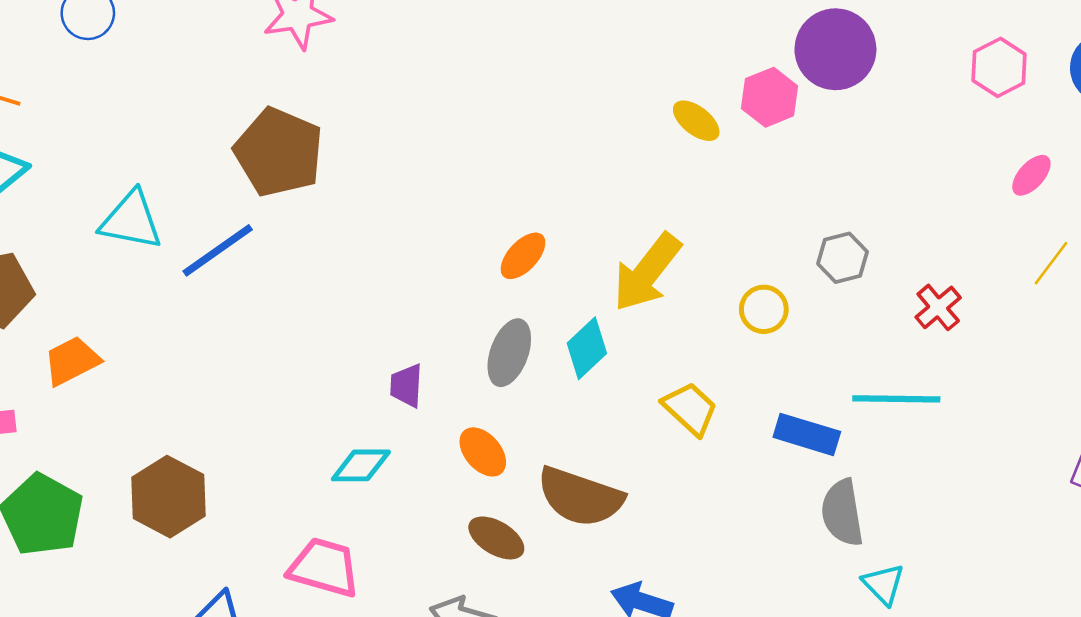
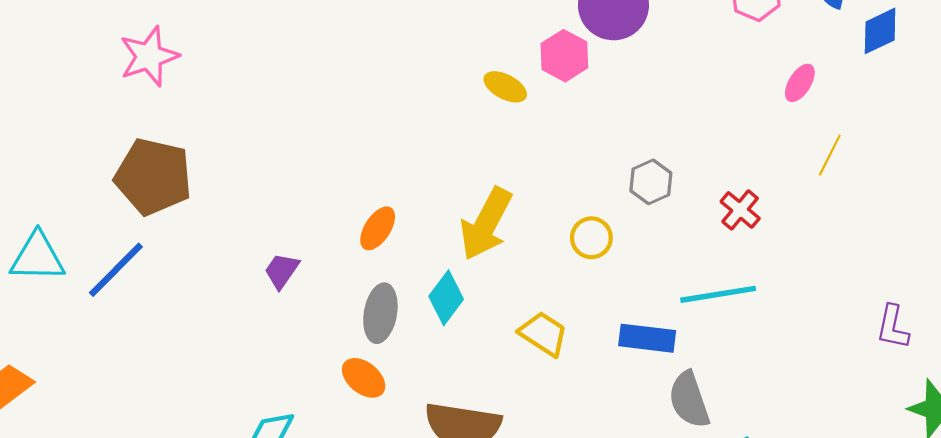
purple trapezoid: (406, 386) -> (282, 271), moved, turned 42
orange ellipse: (483, 452) -> (364, 378), moved

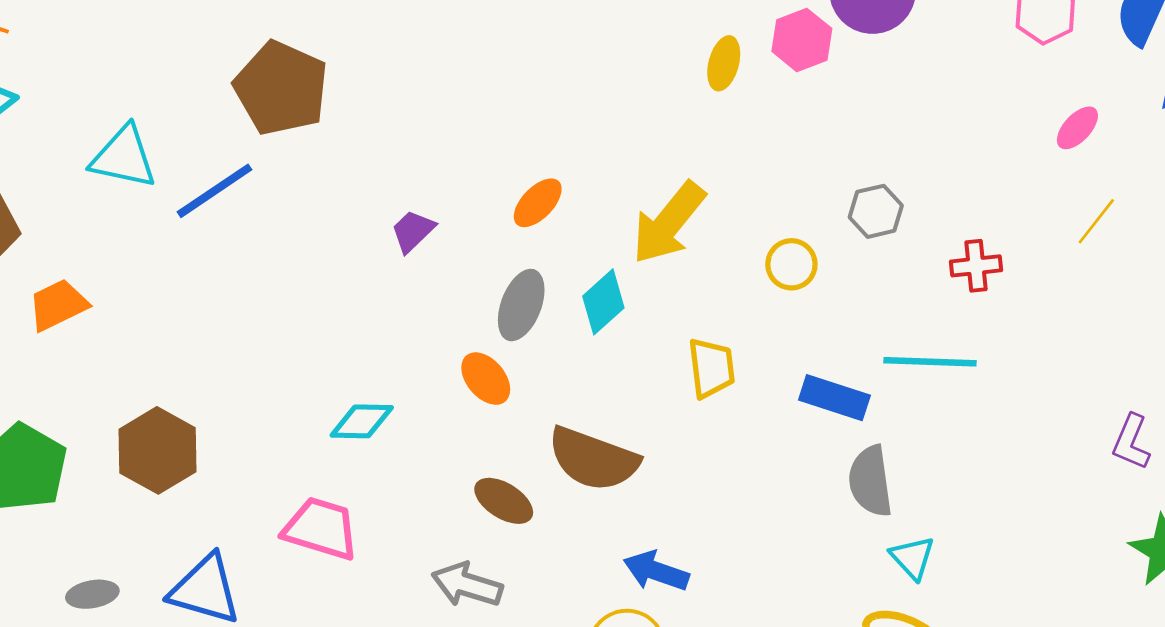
yellow ellipse: (505, 87) -> (724, 63), turned 66
red cross: (740, 210) -> (976, 266), turned 33
yellow trapezoid: (543, 334) -> (711, 368), turned 39

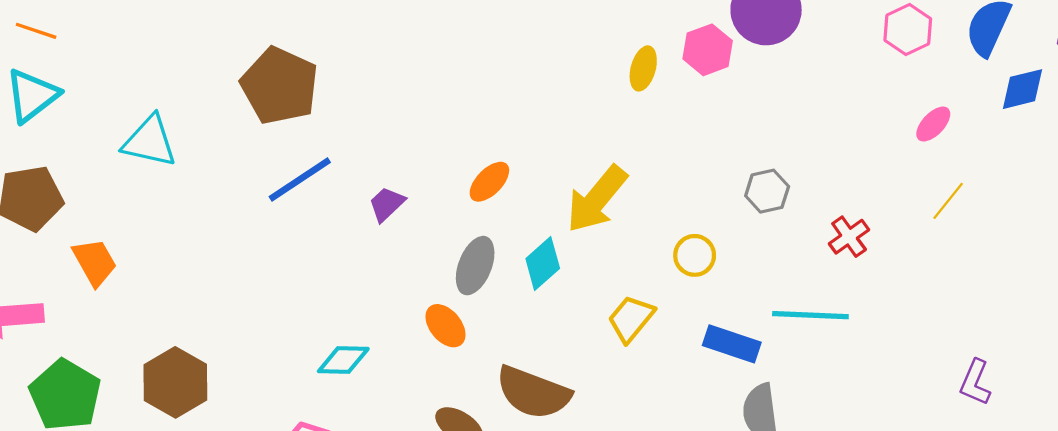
blue line: (214, 191) -> (300, 180), moved
yellow circle: (791, 264) -> (695, 255), moved
red cross: (976, 266) -> (849, 237), turned -30
orange trapezoid: (58, 305) -> (95, 262), turned 86
yellow trapezoid: (711, 368) -> (631, 319), turned -134

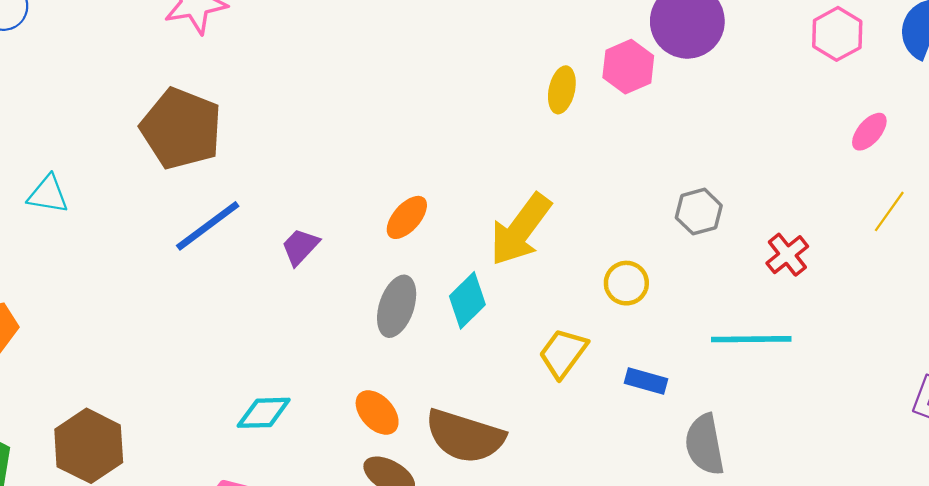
cyan triangle: (150, 141) -> (48, 194), size x0.7
orange ellipse: (446, 326) -> (377, 412), moved
blue rectangle: (732, 344) -> (646, 381), moved, size x0.7

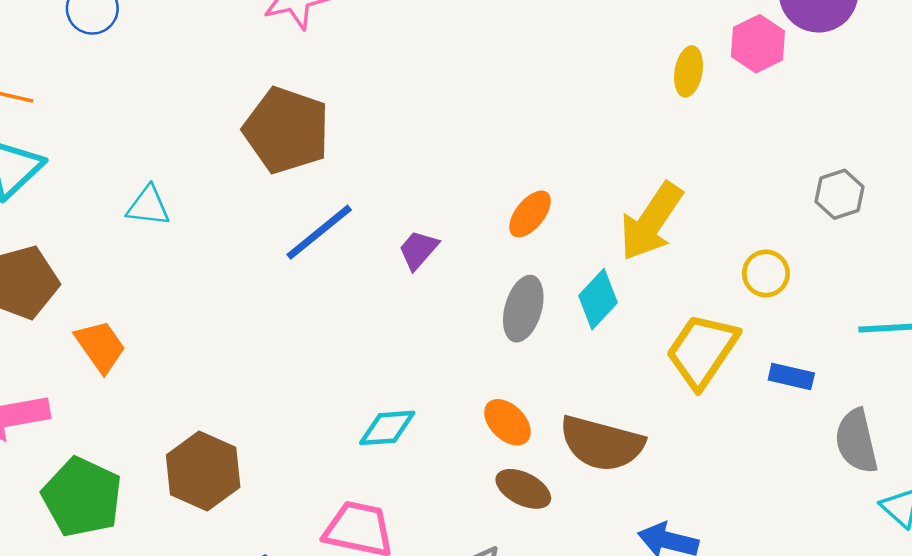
yellow trapezoid: (563, 353) -> (702, 351), size x1.4

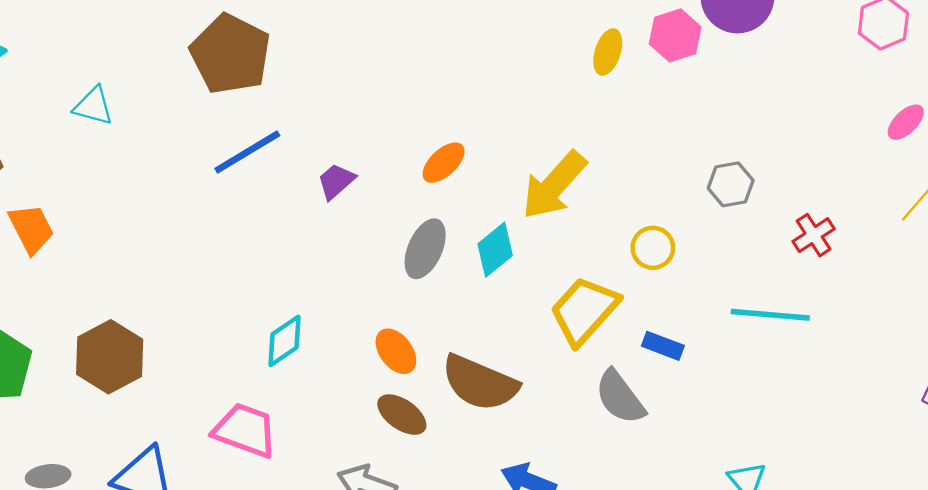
cyan diamond: (387, 428) -> (285, 341), turned -38
gray semicircle: (856, 441) -> (620, 397), moved, turned -32

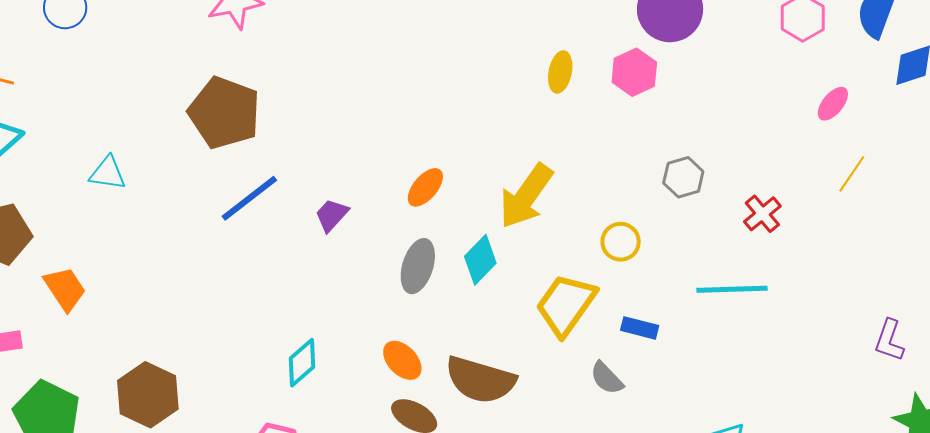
pink hexagon: (675, 35) -> (634, 72), moved
gray semicircle: (620, 397) -> (607, 378), size x0.7

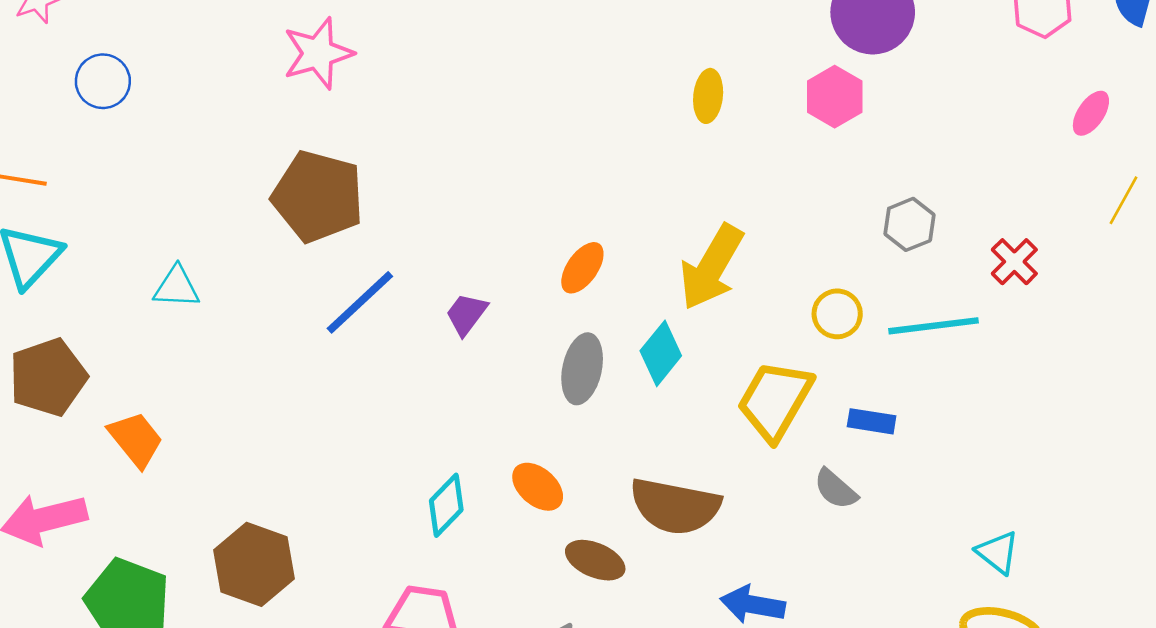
yellow ellipse: (560, 72) -> (708, 96), moved
cyan line: (732, 289) -> (933, 326), moved
orange ellipse: (402, 360) -> (538, 487), moved

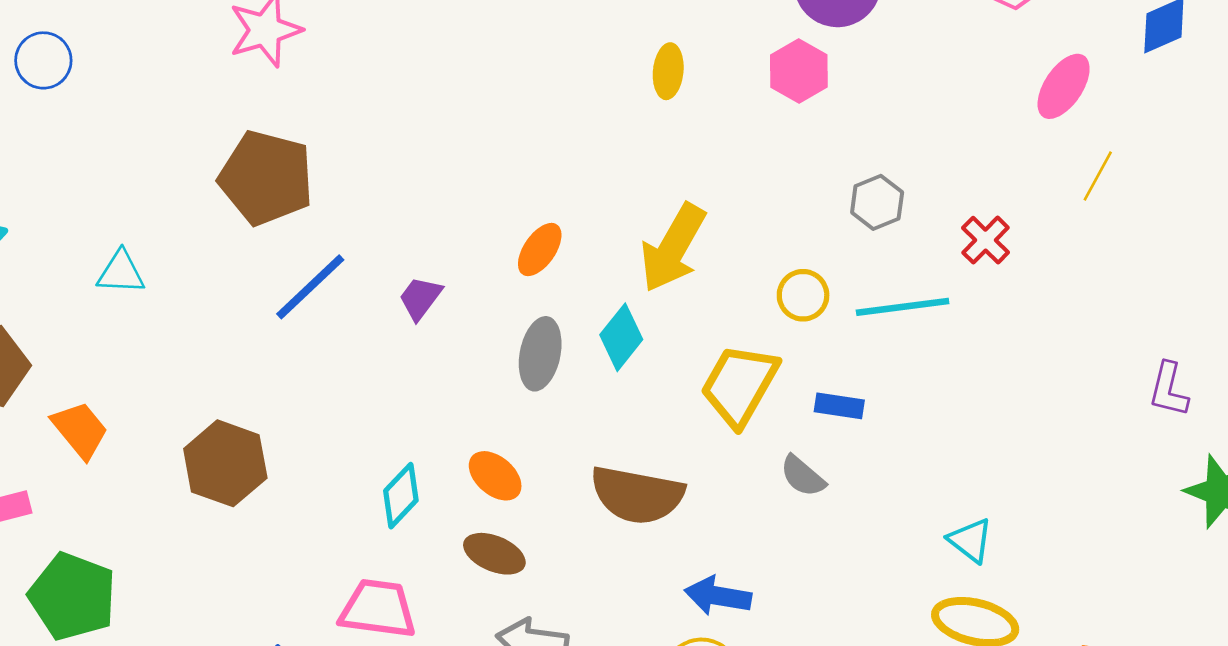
pink ellipse: (1091, 113) -> (1064, 86), size x1.4
brown ellipse: (595, 560) -> (494, 554), moved
brown hexagon: (254, 564) -> (225, 463), moved

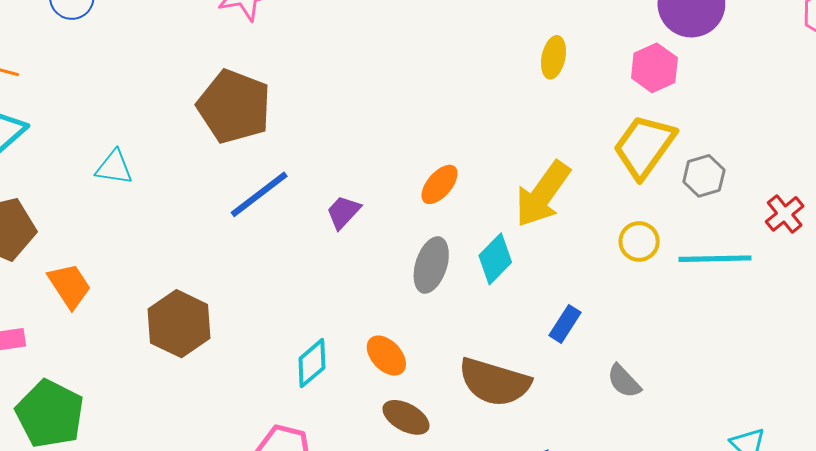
yellow trapezoid: (739, 385) -> (644, 146), moved
blue rectangle: (839, 406) -> (565, 324), moved, turned -72
brown ellipse: (494, 554) -> (406, 417), moved

